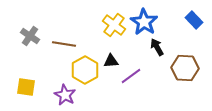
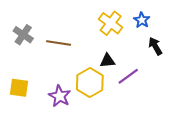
blue star: (144, 22) -> (142, 20), size x0.6
yellow hexagon: (85, 70) -> (90, 83), moved

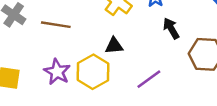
purple line: (128, 76) -> (149, 79), moved
purple star: (60, 96) -> (57, 72), moved

